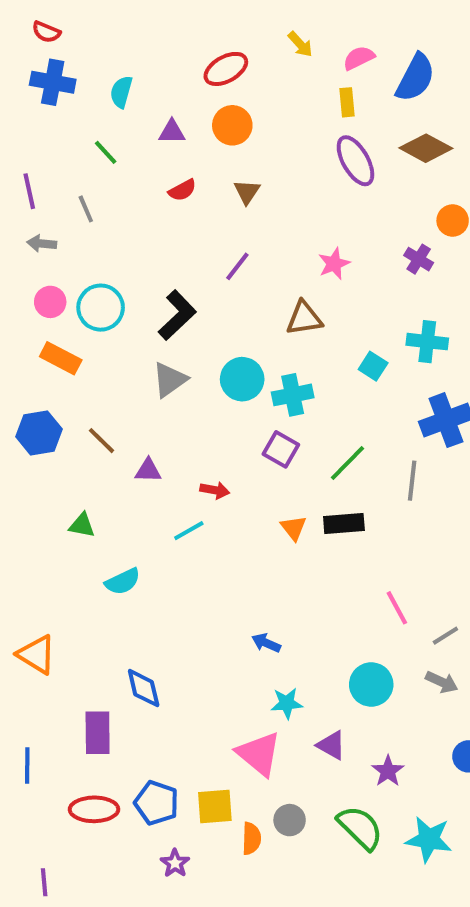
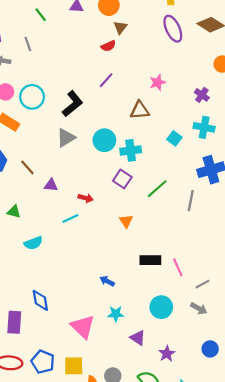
red semicircle: (182, 190) -> (108, 46), moved
brown triangle: (247, 192) -> (120, 27), moved
purple cross: (419, 259) -> (202, 95), moved
black rectangle: (344, 524) -> (150, 260), moved
pink triangle: (259, 754) -> (83, 327), moved

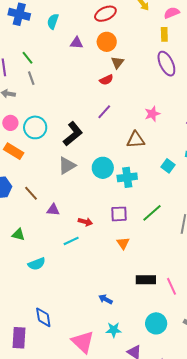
green line: (41, 15) -> (28, 58), moved
purple square: (122, 179) -> (119, 214), moved, turned -36

